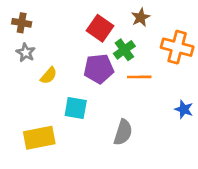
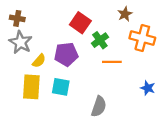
brown star: (141, 17) -> (125, 14), moved
gray star: (26, 53) -> (21, 42), size x1.5
purple pentagon: (99, 69) -> (66, 54), moved
yellow rectangle: (39, 138) -> (31, 87), moved, turned -75

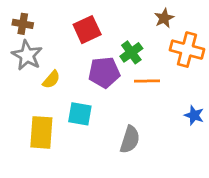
red square: (80, 23) -> (87, 30), moved, turned 30
purple pentagon: (66, 54) -> (104, 72), moved
yellow rectangle: (31, 87) -> (41, 132), moved

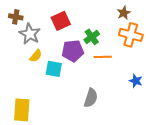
brown star: (164, 18) -> (124, 13), moved
gray star: (27, 55) -> (30, 34), moved
cyan square: (80, 114) -> (54, 69), moved
yellow rectangle: (41, 132) -> (22, 110), moved

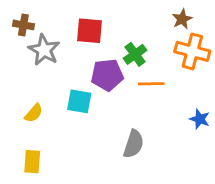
red square: (61, 21) -> (90, 31), turned 30
yellow semicircle: (36, 56) -> (34, 113), moved
yellow rectangle: (22, 110) -> (32, 162), size x0.7

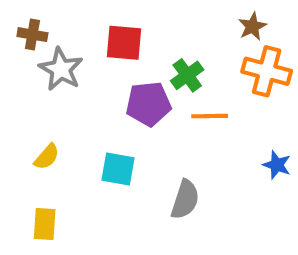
cyan square: (79, 101) -> (118, 169), moved

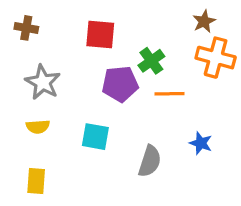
gray star: (61, 69) -> (43, 82), moved
yellow semicircle: (47, 157) -> (38, 127), turned 45
blue star: (277, 165) -> (201, 143), moved

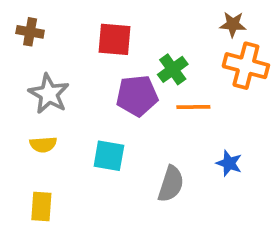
brown star: (204, 21) -> (233, 24), turned 30

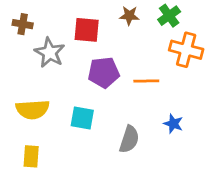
brown star: (233, 24) -> (129, 16), moved
green cross: (173, 69) -> (169, 16), moved
gray star: (49, 94) -> (50, 53), moved
yellow semicircle: (43, 144) -> (33, 109), size x1.6

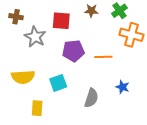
cyan square: (82, 118) -> (58, 83), turned -30
yellow rectangle: (31, 156) -> (37, 108), moved

